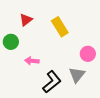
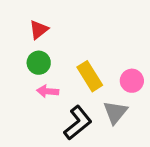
yellow rectangle: (60, 27) -> (90, 76), moved
green circle: (11, 42) -> (39, 63), moved

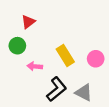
green circle: (39, 63) -> (17, 46), moved
gray triangle: (115, 112) -> (84, 92), moved, turned -42

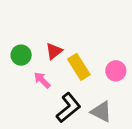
red triangle: (28, 22) -> (54, 51), moved
pink arrow: (35, 66) -> (42, 80), turned 40

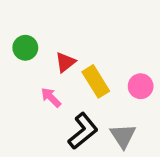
green circle: (21, 55) -> (25, 48), moved
gray triangle: (101, 112) -> (123, 136), turned 30

